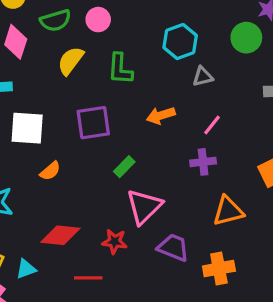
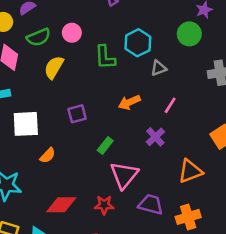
green L-shape: (120, 69) -> (105, 57), moved
purple square: (93, 123) -> (77, 114), size x0.7
purple cross: (203, 162) -> (155, 137), moved, turned -30

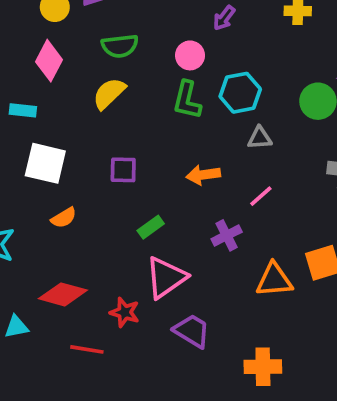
pink circle: (72, 33) -> (190, 55), moved
green semicircle: (39, 37) -> (120, 46), moved
orange triangle: (190, 171) -> (274, 280), moved
orange cross: (188, 217) -> (263, 367), moved

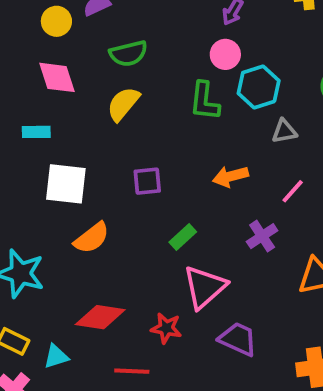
pink circle: (190, 55) -> (225, 54), moved
pink diamond: (49, 61) -> (57, 77), turned -39
orange semicircle: (64, 218) -> (92, 238), size x1.4

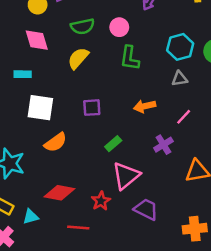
pink circle: (225, 54) -> (119, 27), moved
cyan hexagon: (259, 87) -> (180, 47), moved
red star: (166, 328) -> (101, 201), turned 30

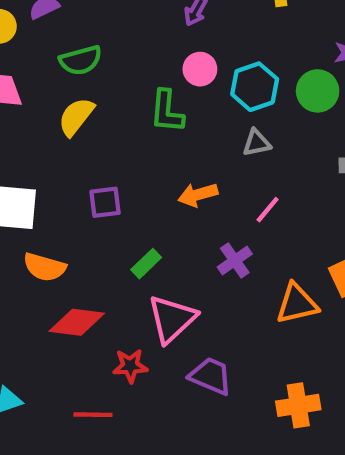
pink circle: (119, 27) -> (200, 69), moved
orange semicircle: (56, 142) -> (45, 267), turned 55
red diamond: (59, 193) -> (77, 322), moved
red star: (101, 201) -> (130, 366), turned 30

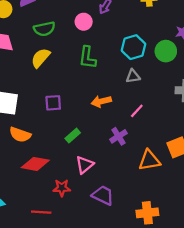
pink circle: (200, 69) -> (84, 22), moved
pink triangle: (172, 319) -> (84, 165), size x0.7

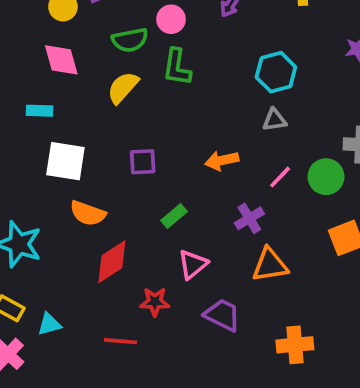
pink circle: (84, 22) -> (171, 19), moved
green circle: (166, 51) -> (326, 177), moved
green L-shape: (87, 58) -> (177, 67), moved
orange triangle: (149, 160) -> (270, 265), moved
red diamond: (35, 164) -> (112, 262), turned -44

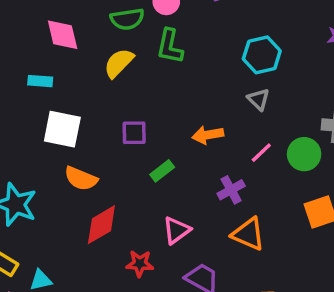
gray triangle: (274, 120) -> (258, 99), turned 50
green rectangle: (174, 216) -> (162, 171), moved
orange triangle: (270, 265) -> (248, 234), turned 30

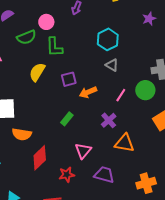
yellow semicircle: (119, 63) -> (37, 72), moved
purple square: (134, 133) -> (69, 79), moved

